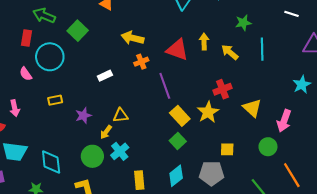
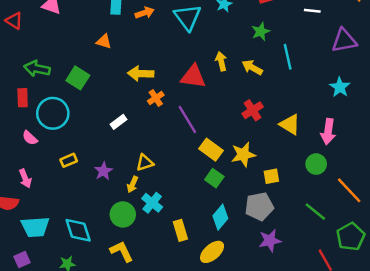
yellow star: (208, 112) -> (243, 155), moved, turned 30

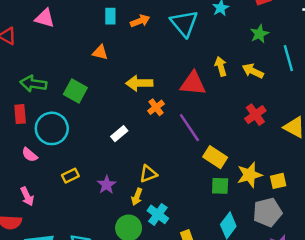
yellow star: (243, 155) -> (250, 175), moved
green square: (214, 178) -> (220, 186), turned -30

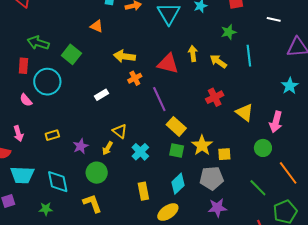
yellow triangle: (148, 174) -> (120, 131), turned 49
yellow star: (250, 175) -> (202, 145), turned -30
yellow rectangle: (70, 176) -> (52, 135), moved
purple star: (107, 185) -> (81, 146), moved
cyan cross: (158, 214) -> (140, 152), moved

